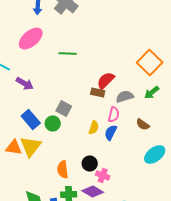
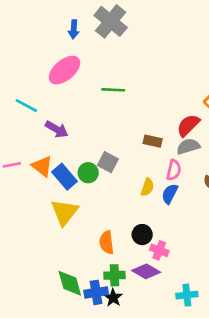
red semicircle: (106, 80) -> (188, 125), moved
green circle: (53, 124) -> (88, 173), moved
orange triangle: (14, 148) -> (42, 166), moved, turned 30

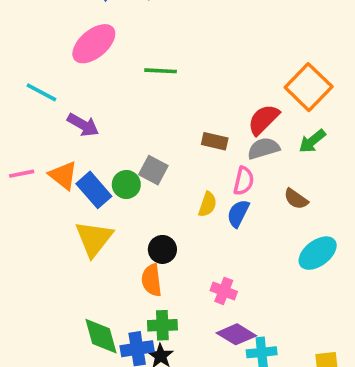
black circle: (142, 235) -> (162, 249), moved
purple diamond: (146, 271) -> (236, 334), moved

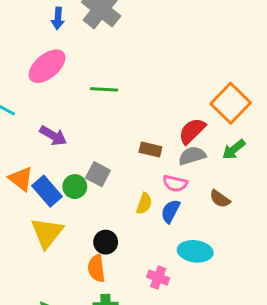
purple arrow: (83, 125) -> (53, 136), moved
pink semicircle: (244, 181) -> (175, 183), turned 90
cyan ellipse: (318, 253) -> (195, 251), moved, turned 44

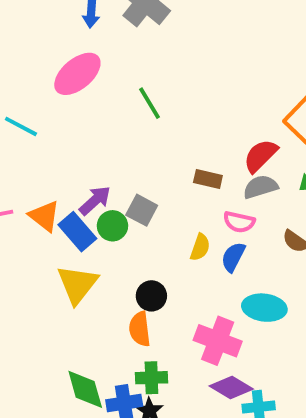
green line: (104, 89) -> (149, 103), turned 56
purple arrow: (53, 136) -> (95, 200), moved, turned -72
pink cross: (158, 278) -> (218, 341), size x1.6

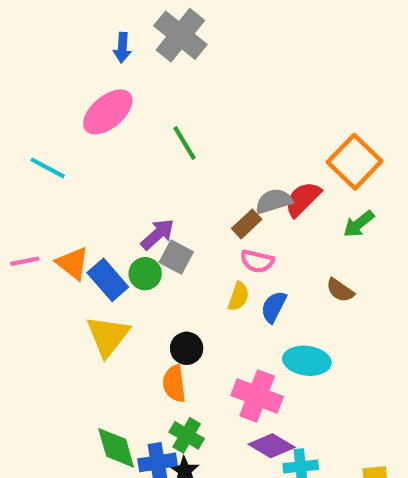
brown rectangle: (208, 179) -> (247, 224), turned -56
gray semicircle: (260, 187) -> (274, 201), moved
purple arrow: (95, 200) -> (158, 234), moved
pink semicircle: (239, 222) -> (257, 261), moved
green cross: (151, 378) -> (187, 435), turned 32

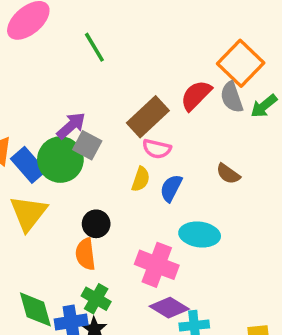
gray semicircle: (274, 201) -> (232, 97), moved, turned -92
brown rectangle: (247, 224) -> (148, 117), size x1.6
green arrow: (359, 224) -> (264, 106), moved
green circle: (145, 274) -> (60, 160), size x1.6

